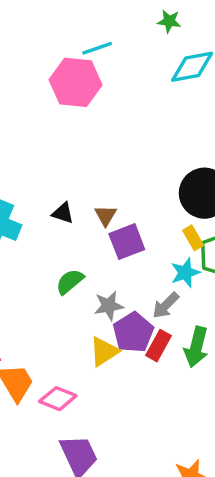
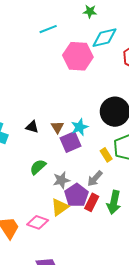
pink hexagon: (76, 82) -> (78, 56), moved
yellow rectangle: (193, 238) -> (106, 155), moved
cyan star: (185, 273) -> (80, 127), moved
pink diamond: (58, 399) -> (38, 222), moved

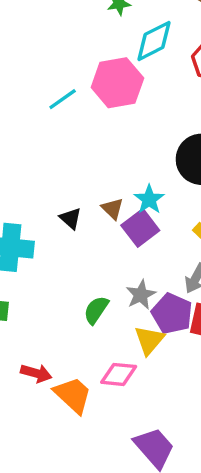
cyan line: (48, 29) -> (63, 99), moved
black triangle: (32, 127) -> (71, 218), turned 40
green semicircle: (38, 167) -> (96, 310), moved

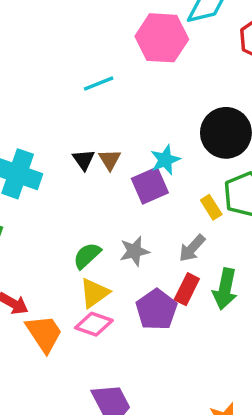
cyan line: (63, 99) -> (99, 84), moved
brown triangle: (112, 209) -> (110, 160), moved
purple pentagon: (172, 314) -> (156, 310), moved
yellow triangle: (149, 340) -> (94, 293), moved

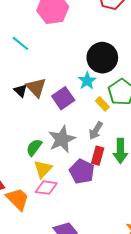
cyan line: (99, 84) -> (20, 43), turned 72
brown triangle: (110, 160) -> (36, 87), size x1.5
cyan star: (165, 160) -> (87, 81), moved
gray star: (134, 251) -> (62, 139), size x1.5

